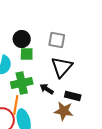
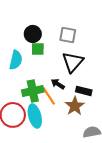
green cross: (22, 83) -> (33, 91), moved
orange line: (16, 105) -> (49, 96), moved, turned -42
brown star: (64, 111) -> (75, 106), turned 30

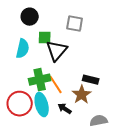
black circle: (33, 34) -> (30, 17), moved
black triangle: (73, 62) -> (57, 51), moved
black arrow: (58, 84) -> (65, 109), moved

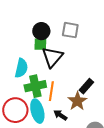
black circle: (30, 17) -> (41, 31), moved
cyan semicircle: (23, 49) -> (21, 68), moved
black rectangle: (91, 80) -> (86, 86), turned -63
orange line: (56, 85) -> (51, 91), turned 42

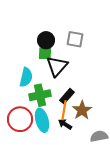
black rectangle: (86, 86) -> (67, 96), moved
orange line: (51, 91) -> (64, 110), moved

